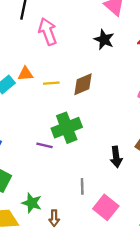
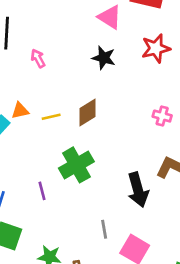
pink arrow: (48, 32) -> (38, 58), size x0.6
purple line: (44, 145) -> (42, 191), moved, turned 70
black arrow: (116, 157) -> (138, 190), size x1.4

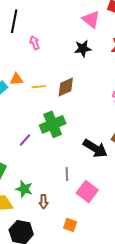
black star: (104, 58) -> (83, 49), turned -30
black arrow: (138, 190) -> (95, 148), turned -50
purple line: (42, 191) -> (25, 140), turned 48

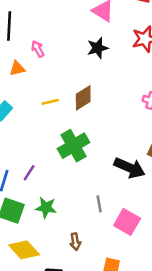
orange triangle: (16, 79) -> (17, 68), moved
purple line: (25, 140) -> (29, 173), moved
green star: (24, 189) -> (46, 208), moved

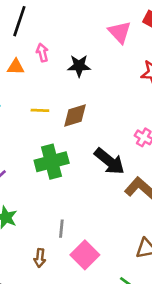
black star: (98, 48) -> (79, 66), moved
black arrow: (130, 168) -> (110, 161), moved
brown arrow: (75, 242) -> (40, 258), moved

